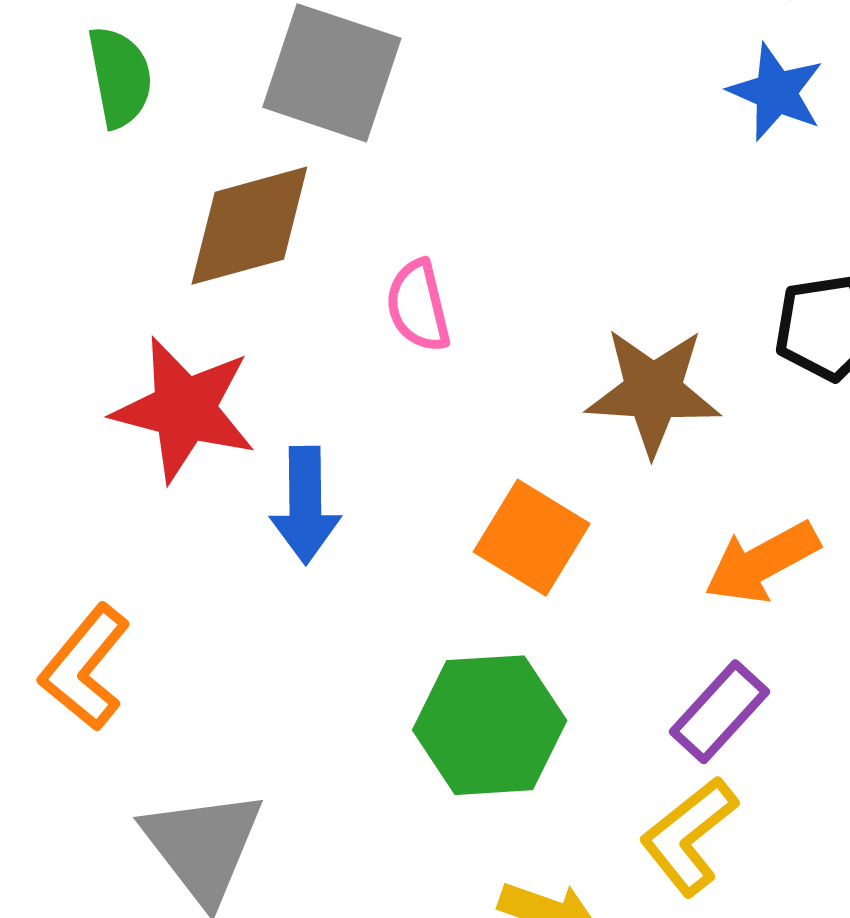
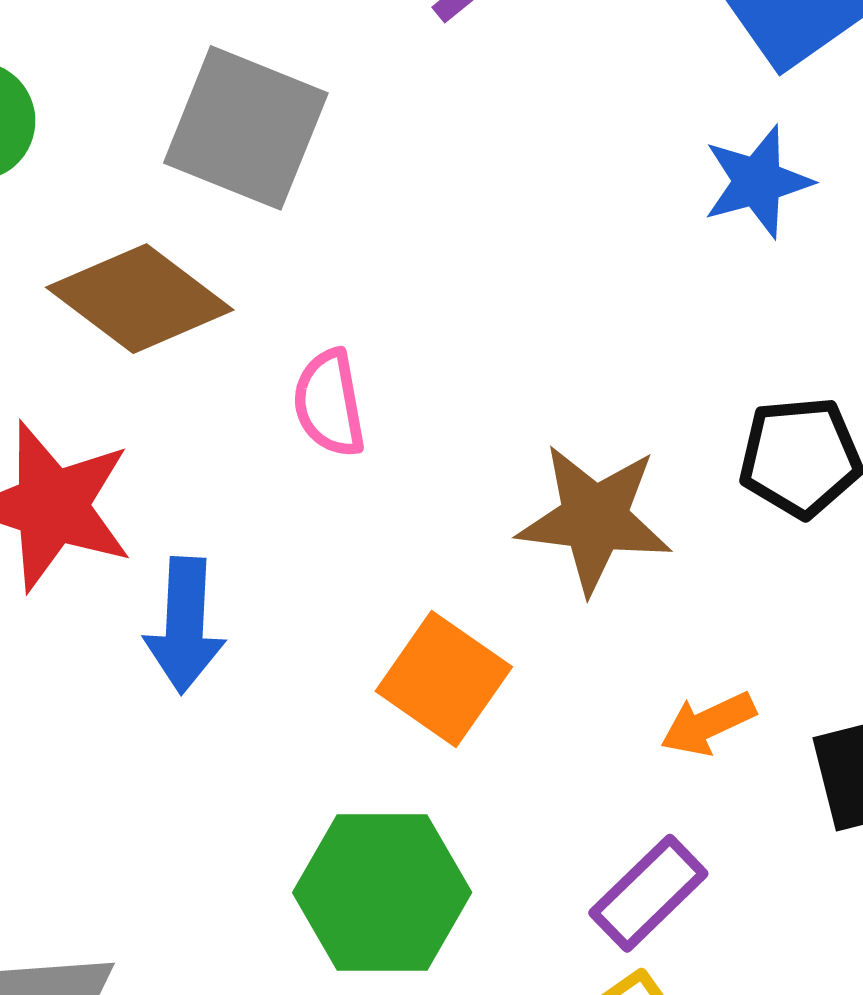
blue star: (776, 92) -> (758, 182), turned 30
brown diamond: (249, 226) -> (140, 299), turned 49
orange arrow: (762, 562) -> (708, 724), size x0.7

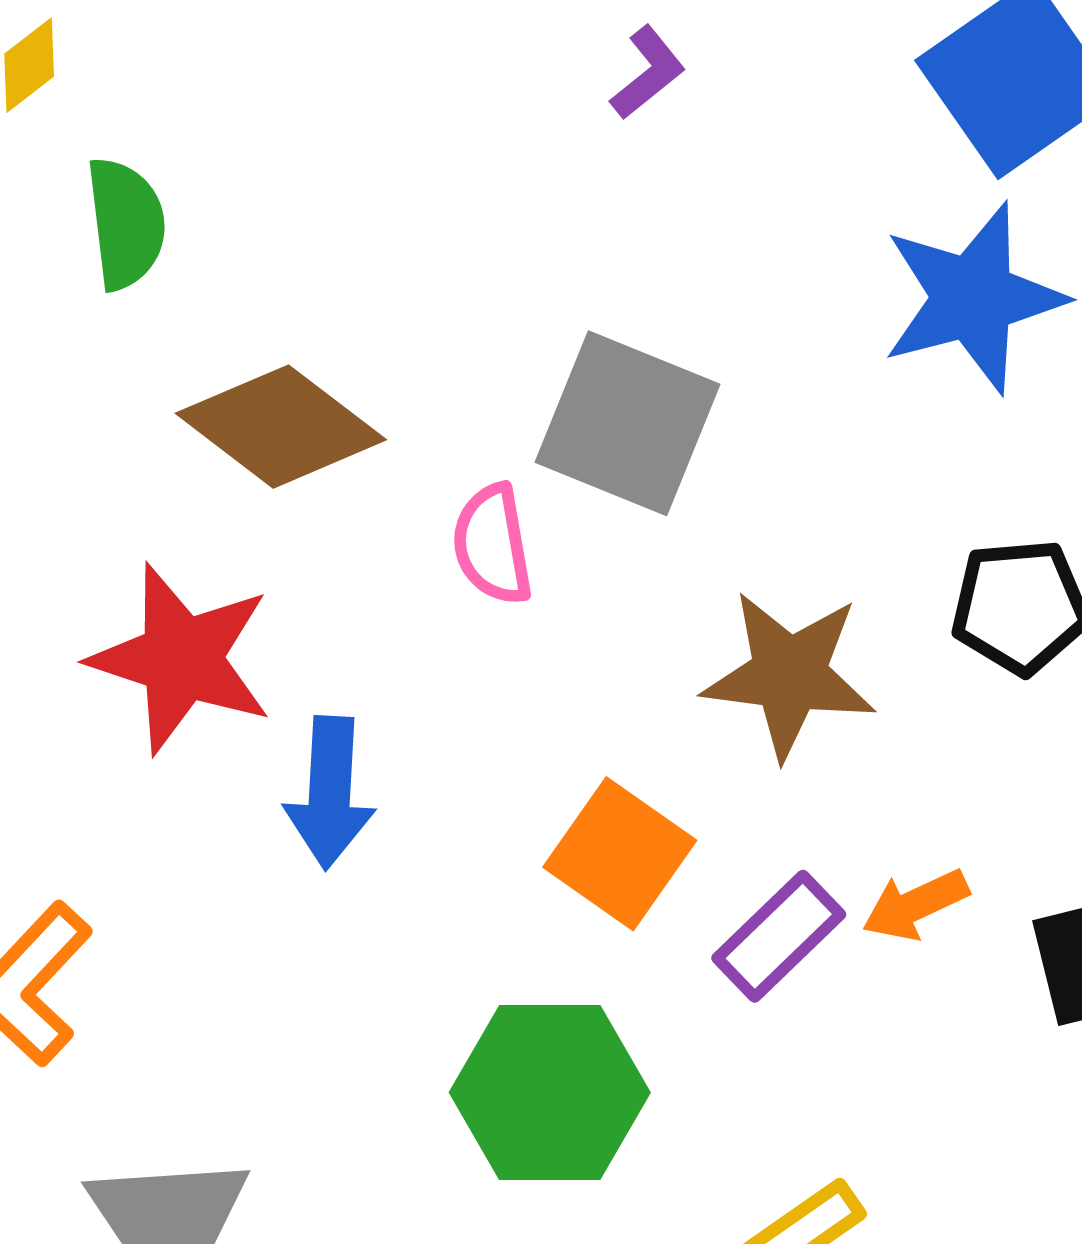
gray square: (246, 128) -> (627, 423), moved
blue star: (758, 182) -> (973, 298), size x1.5
purple rectangle: (648, 893) -> (779, 936), moved

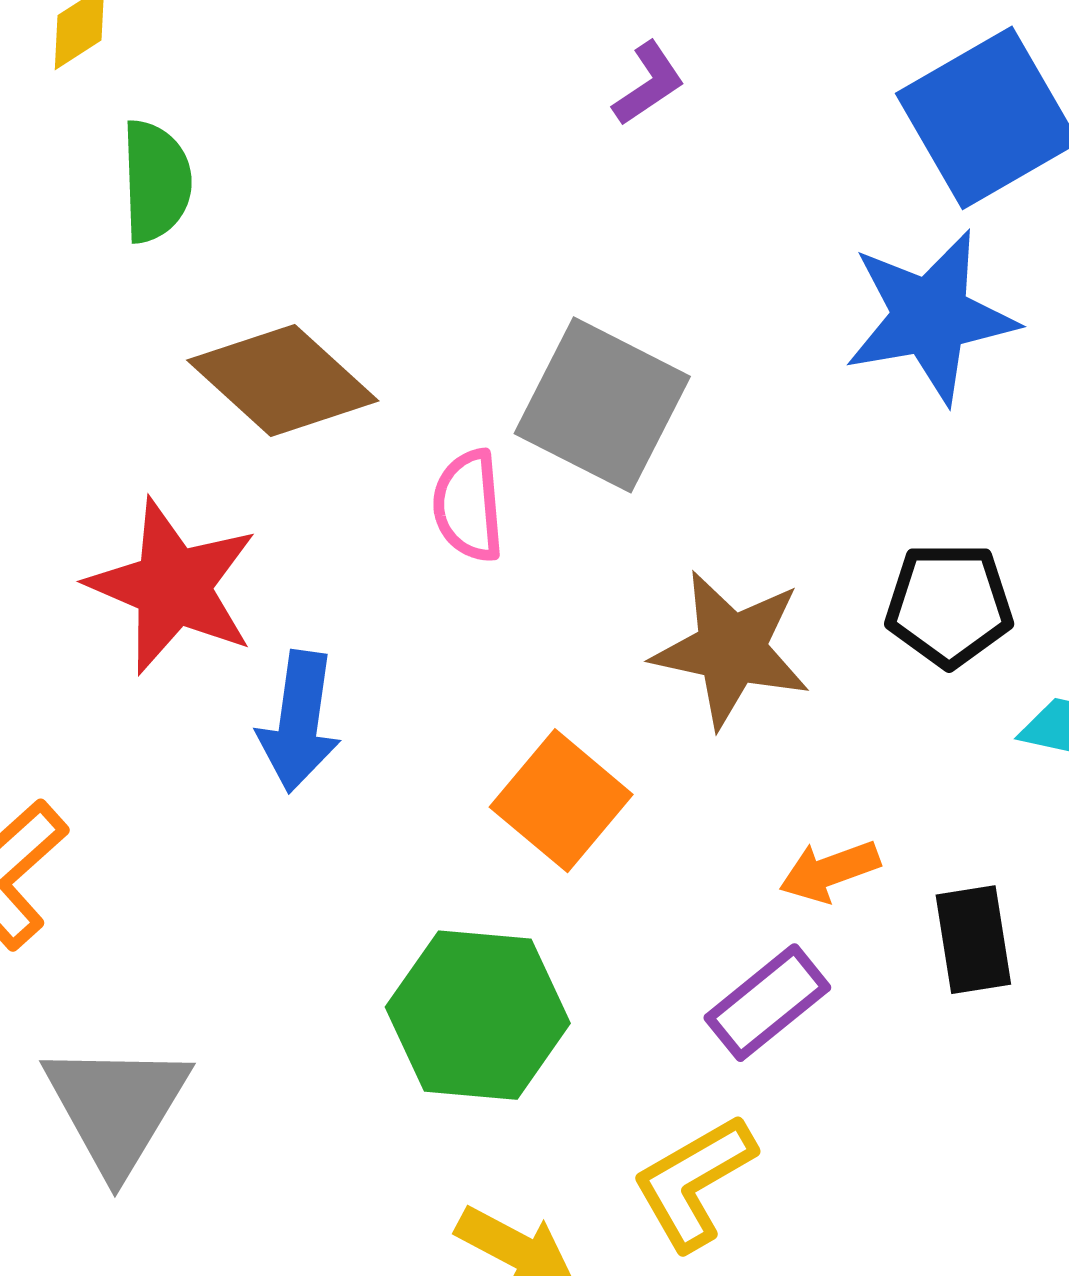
purple rectangle: (779, 936) -> (767, 1003), moved

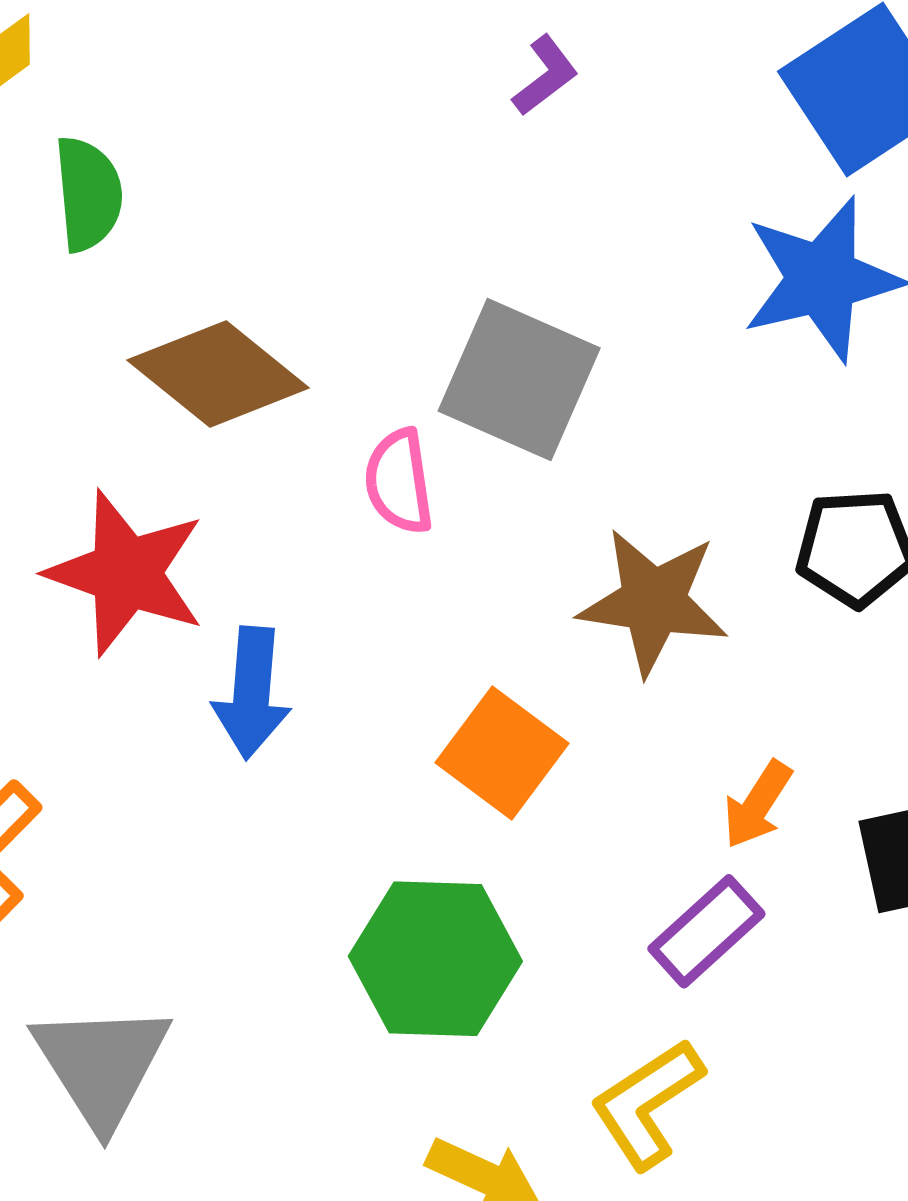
orange arrow: (829, 871) -> (757, 805), turned -34

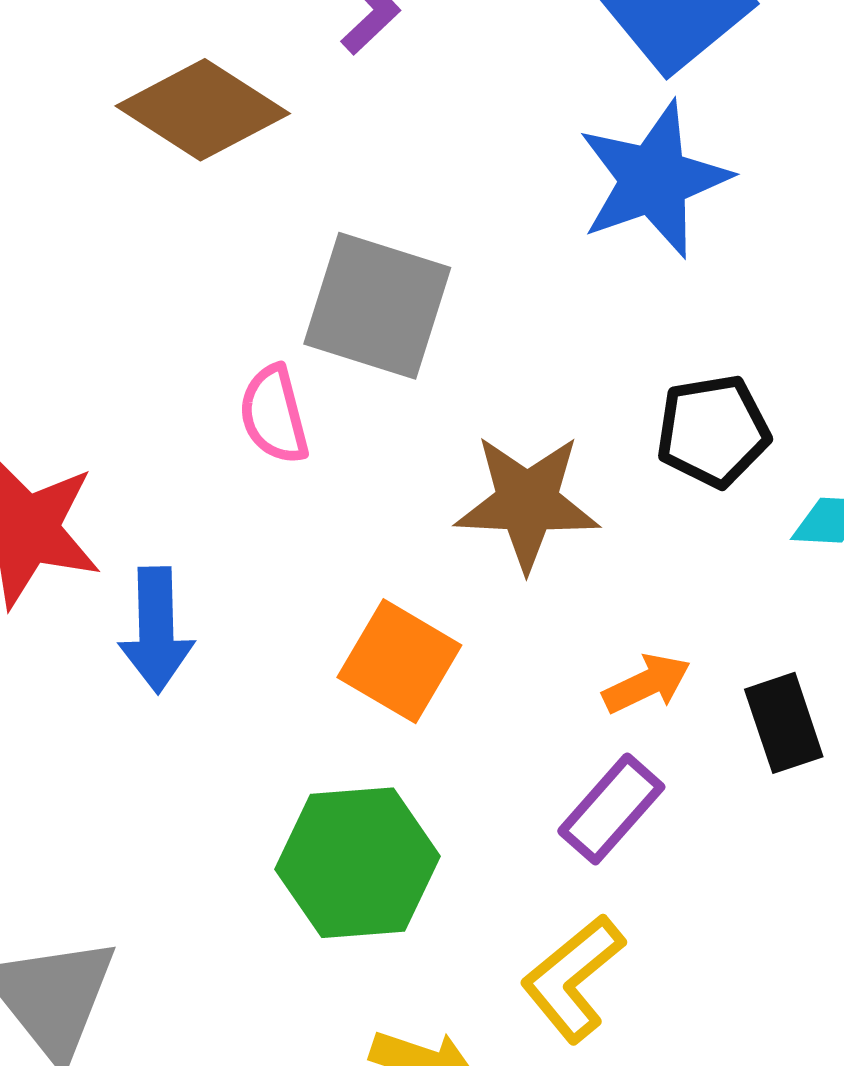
brown diamond: (218, 374) -> (203, 110), moved
orange arrow: (757, 805) -> (647, 684), turned -142

